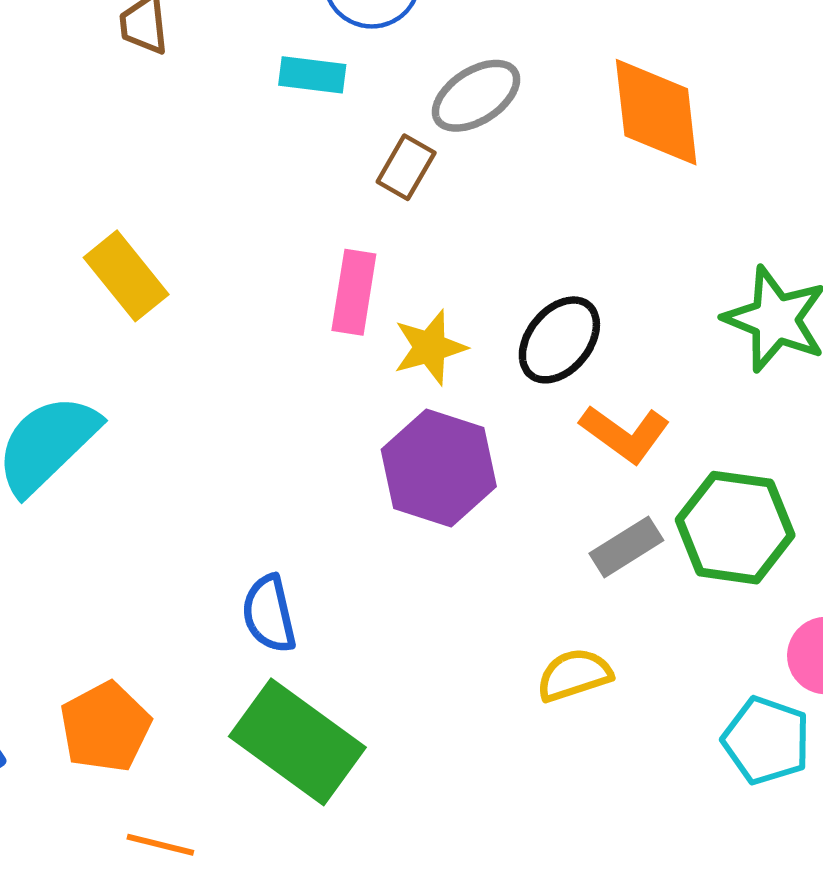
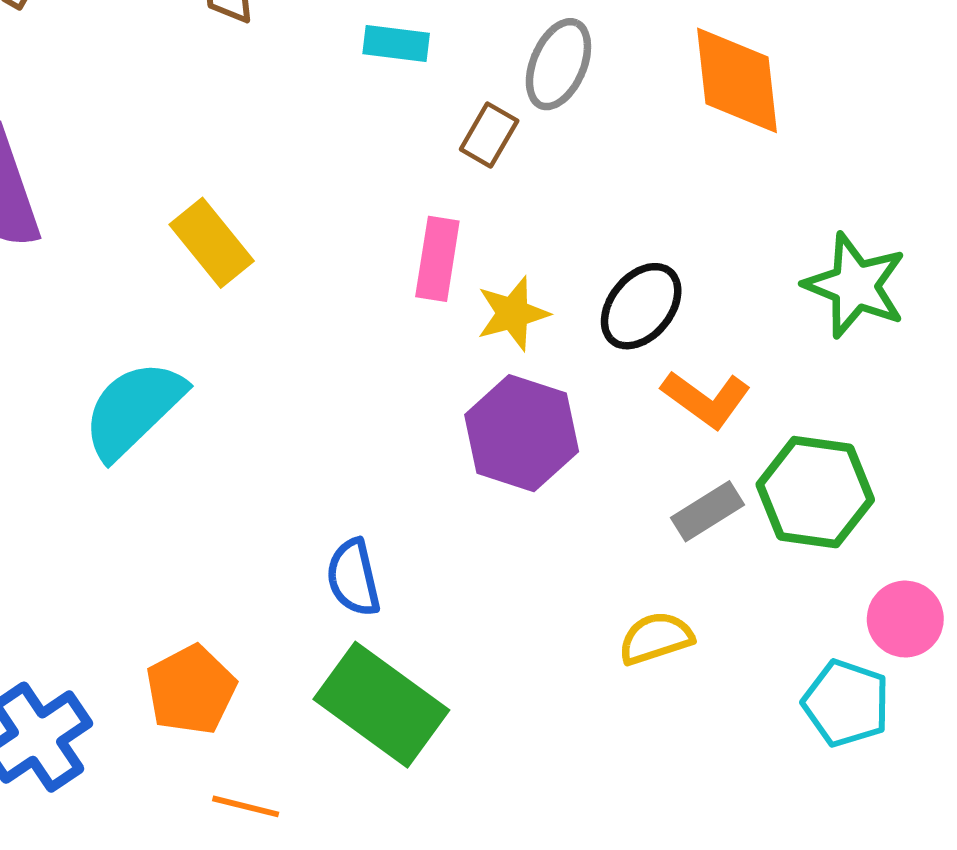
gray ellipse: (476, 96) -> (558, 64), turned -34

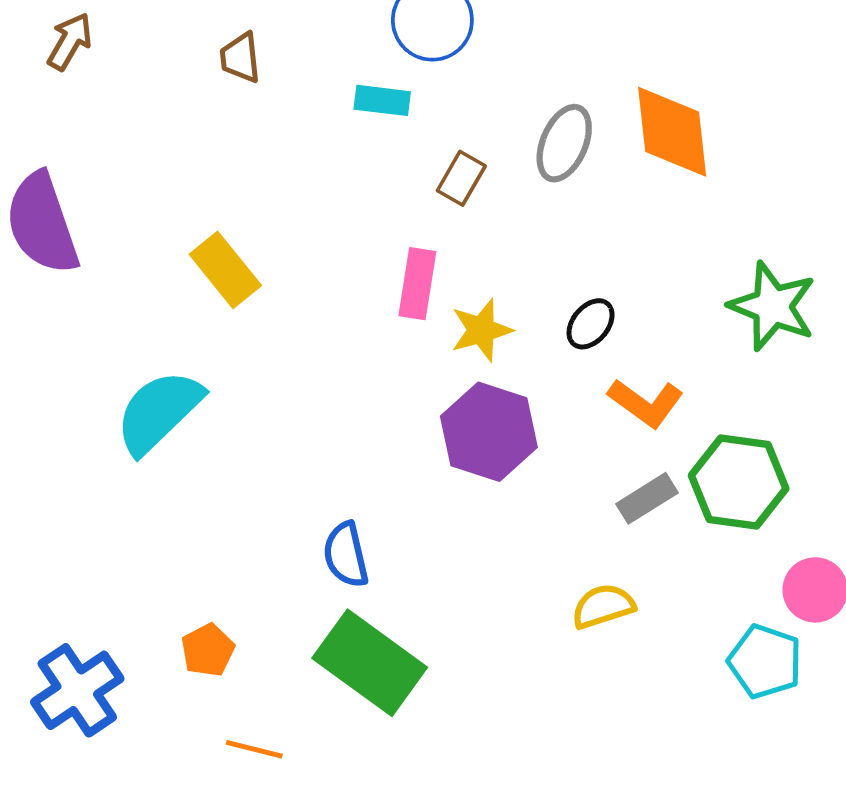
gray ellipse: (558, 64) -> (564, 143), moved
black ellipse: (641, 306) -> (591, 324), size x0.7
orange pentagon: (191, 690) -> (208, 650), size x0.7

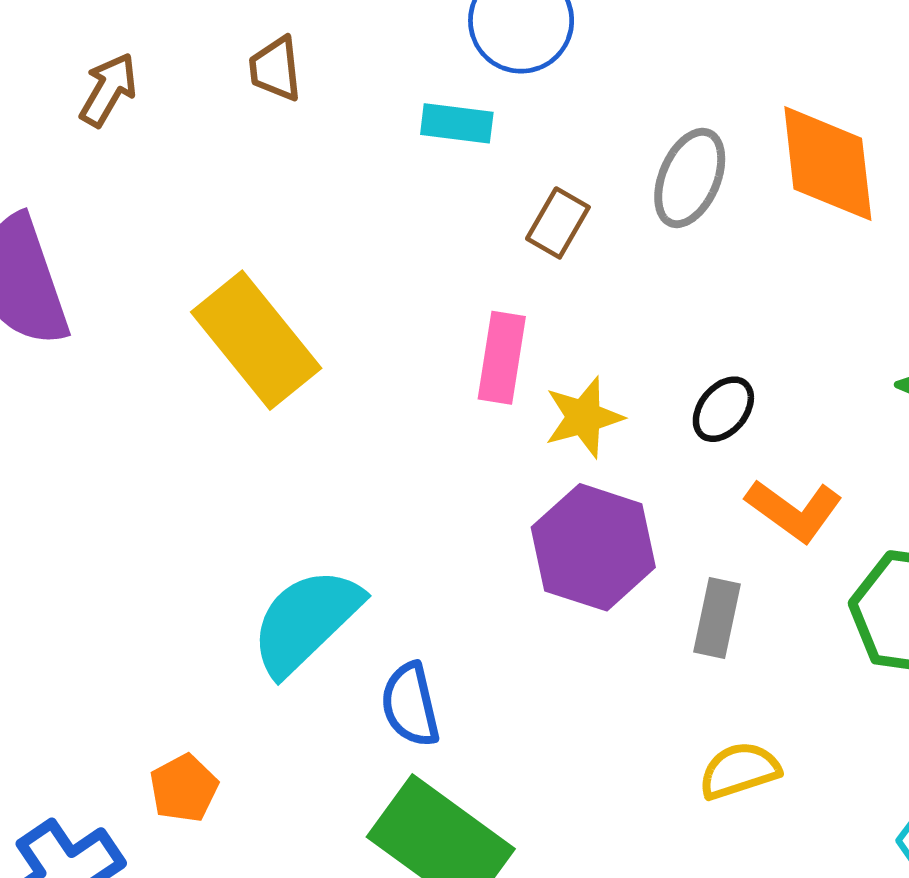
brown arrow: (70, 41) -> (108, 90), moved
yellow rectangle: (225, 270) -> (256, 340), size x1.4
cyan semicircle: (159, 412) -> (306, 621), moved
gray rectangle: (647, 498) -> (717, 618), moved, turned -46
orange pentagon: (208, 650) -> (184, 788), moved

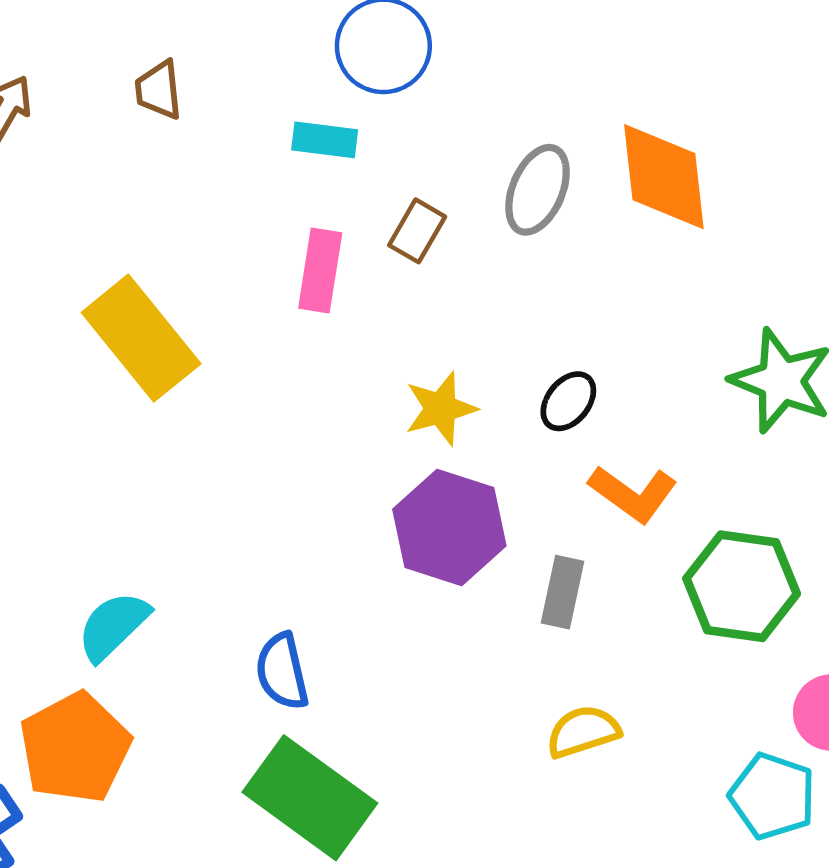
pink rectangle: (502, 358) -> (320, 271), moved
cyan semicircle: (306, 621) -> (113, 626), moved, size x0.7
orange pentagon: (184, 788) -> (75, 748), size x1.8

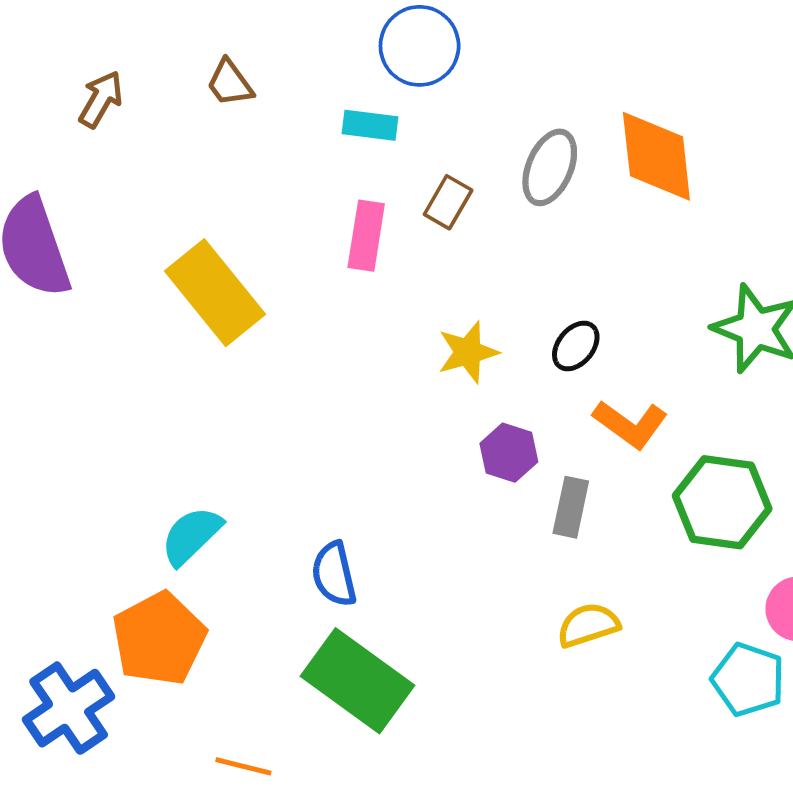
brown trapezoid: (159, 90) -> (230, 83), turned -30
purple hexagon: (449, 528) -> (509, 453), moved, size x0.6

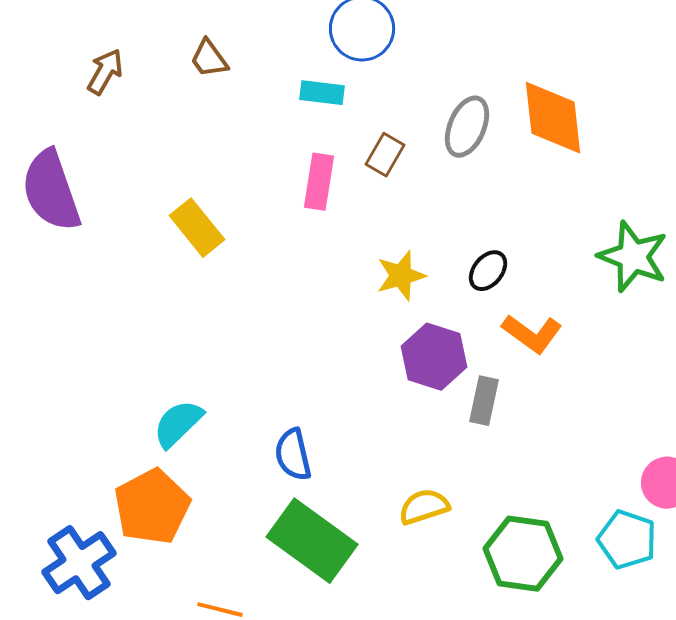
yellow rectangle: (215, 293) -> (197, 228), size x0.7
purple hexagon: (509, 453) -> (434, 357), size x1.4
green hexagon: (722, 502) -> (523, 554), moved
yellow semicircle: (588, 625) -> (424, 507), moved

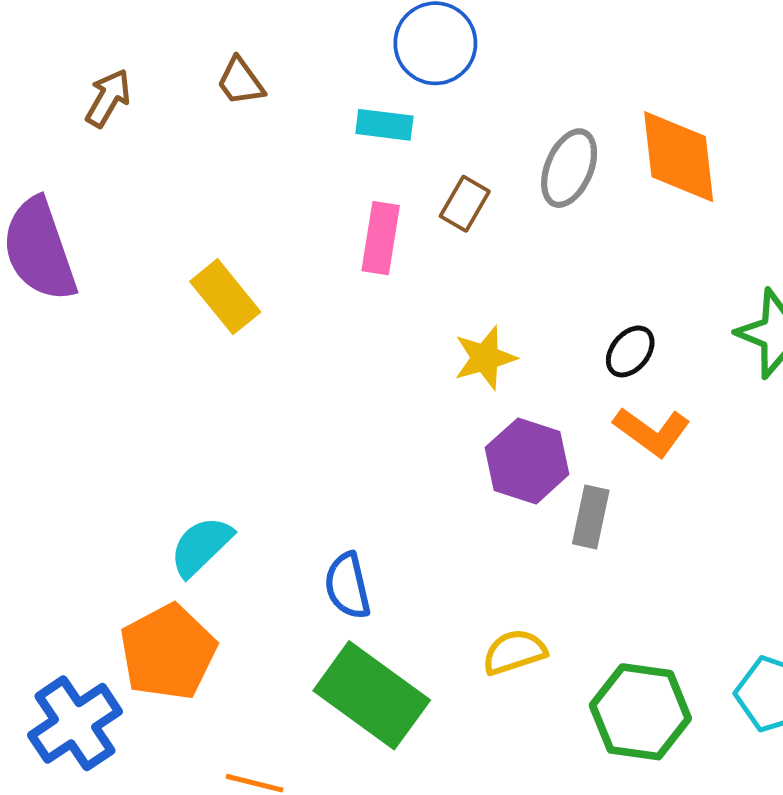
black ellipse: (488, 271) -> (630, 351), moved

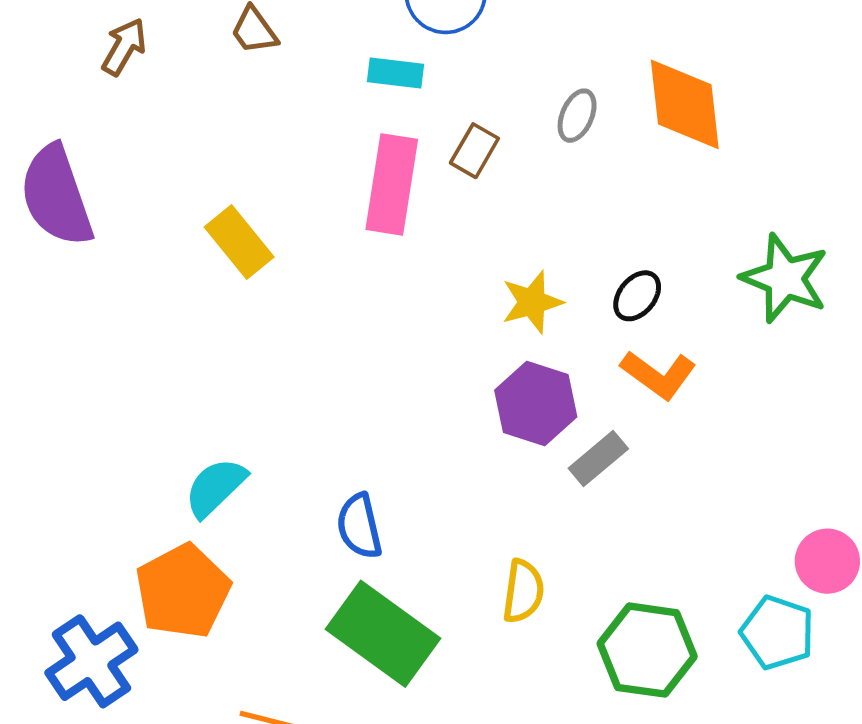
gray ellipse: (569, 168) -> (577, 116), size x0.7
pink rectangle: (381, 238) -> (392, 184), size x1.4
yellow star: (485, 358) -> (532, 302), moved
gray rectangle: (591, 517) -> (598, 459), turned 38
yellow semicircle: (514, 652) -> (523, 591), turned 116

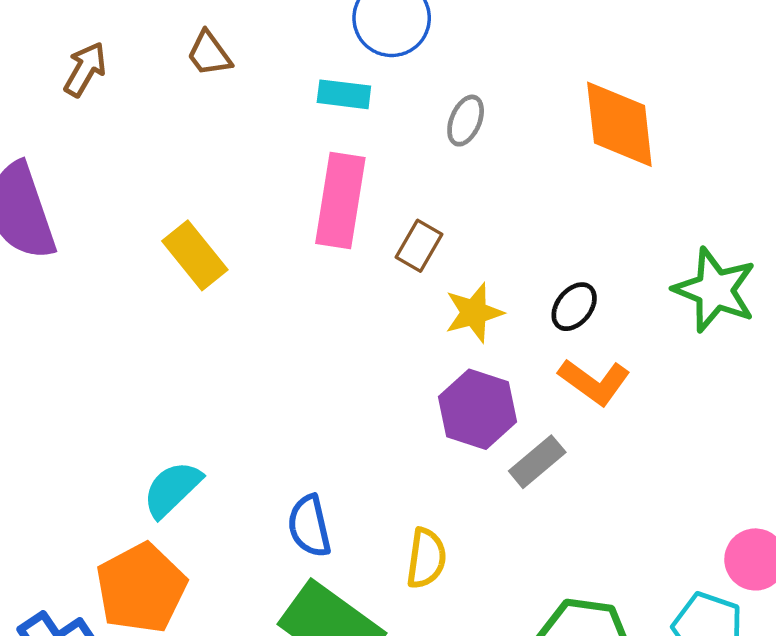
gray ellipse: (577, 116) -> (466, 121), moved
brown rectangle: (474, 151) -> (419, 246), moved
yellow semicircle: (523, 591) -> (426, 558), moved

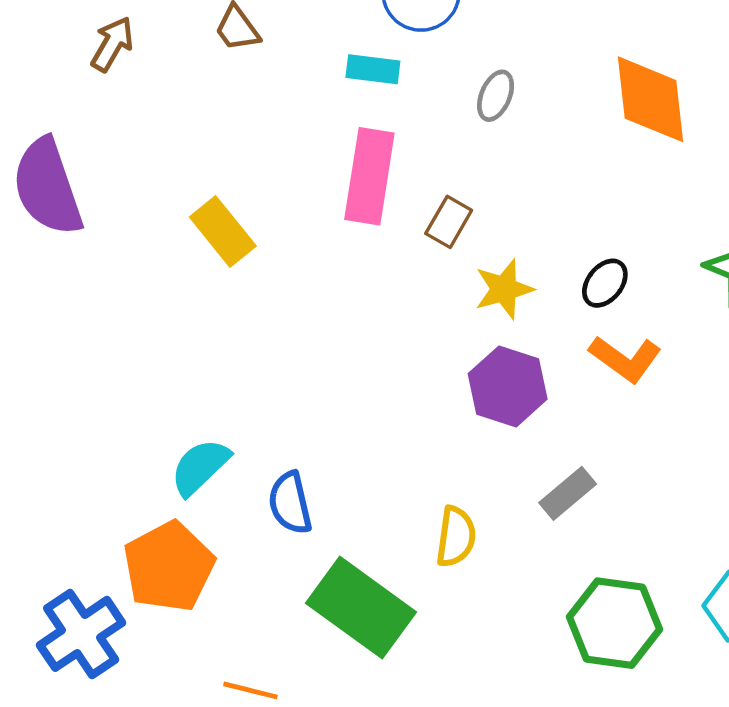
gray rectangle: (537, 462) -> (568, 493), moved
blue semicircle: (309, 526) -> (290, 503), moved

